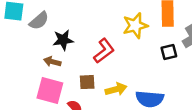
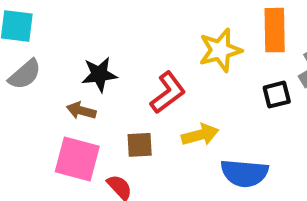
gray semicircle: (39, 21) -> (25, 74), moved
yellow arrow: (116, 89) -> (200, 135), moved

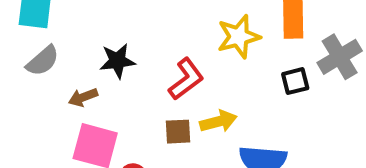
brown arrow: (81, 111) -> (83, 97), moved, turned -36
brown square: (140, 145) -> (178, 132), moved

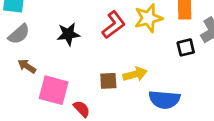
red L-shape: (186, 79) -> (114, 25), moved
brown arrow: (83, 97) -> (27, 66), moved, turned 54

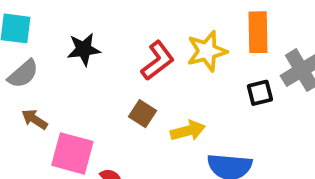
black star: (68, 34) -> (84, 49), moved
brown square: (108, 81) -> (142, 114), moved, turned 36

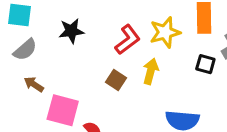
black square: (260, 93) -> (205, 64), turned 30
yellow arrow: (188, 131) -> (151, 71), moved, turned -60

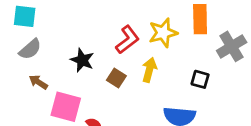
black star: (71, 31) -> (82, 60), moved, turned 30
black square: (205, 64) -> (200, 79), moved

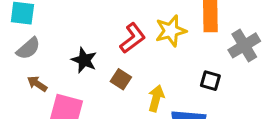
yellow arrow: (149, 70) -> (156, 98), moved

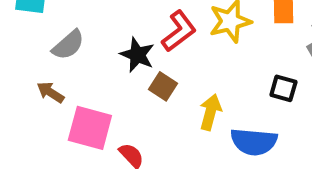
gray semicircle: (28, 48) -> (68, 45), moved
black star: (84, 60) -> (137, 55), moved

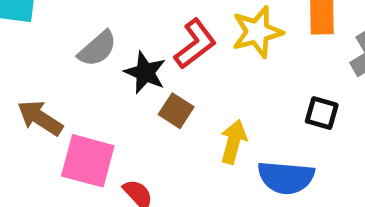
gray semicircle: (68, 45) -> (97, 49), moved
brown arrow: (50, 92) -> (40, 118), size x1.4

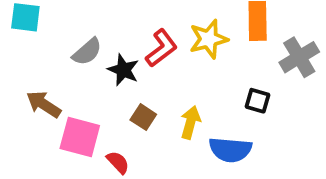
brown square: (176, 111) -> (143, 117), moved

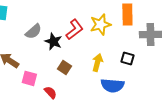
gray cross: (299, 57) -> (150, 34), turned 30
yellow arrow: (190, 122) -> (97, 62), moved
pink square: (80, 137) -> (29, 78), size x0.7

